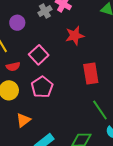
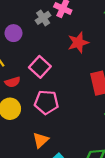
pink pentagon: (42, 87) -> (46, 102), turned -30
orange triangle: (23, 120) -> (41, 140), moved

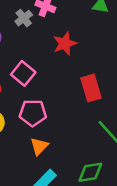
orange triangle: (41, 140) -> (39, 146), moved

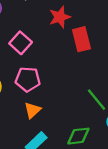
red rectangle: (91, 88) -> (81, 39), moved

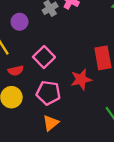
red star: (60, 17) -> (81, 79), moved

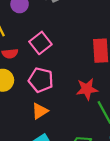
red star: (81, 79) -> (87, 89), moved

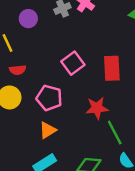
pink square: (40, 43) -> (73, 63), moved

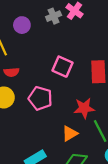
pink square: (73, 63) -> (63, 67), turned -30
orange triangle: (48, 130) -> (70, 133), moved

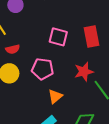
orange triangle: (70, 133) -> (55, 96), moved

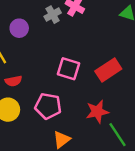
red rectangle: (92, 36) -> (108, 70), turned 65

